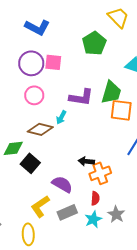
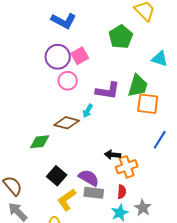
pink square: (53, 62) -> (80, 56), turned -36
pink circle: (34, 95) -> (68, 81), moved
black square: (30, 163) -> (57, 176), moved
gray rectangle: (67, 212) -> (94, 193), moved, turned 30

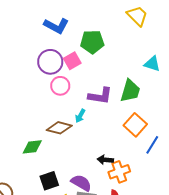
green pentagon: (121, 37) -> (92, 42), moved, turned 30
orange square: (148, 104) -> (135, 125), moved, turned 35
black square: (57, 176) -> (49, 181), turned 30

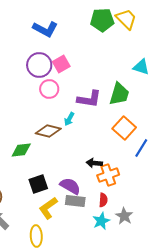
green pentagon: (92, 42) -> (102, 20), moved

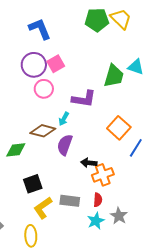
blue L-shape: (45, 29) -> (40, 29), turned -140
green trapezoid: (119, 94) -> (114, 76), moved
purple semicircle: (70, 186) -> (65, 145), moved, turned -100

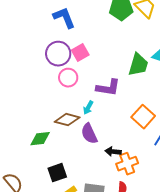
purple semicircle: (65, 145) -> (89, 134), turned -45

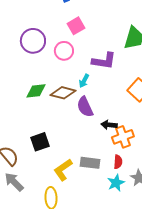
purple circle: (58, 54) -> (33, 41), moved
green diamond: (40, 139) -> (36, 91), moved
black square: (57, 173) -> (40, 142), moved

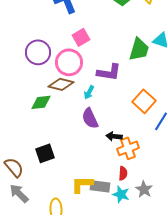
pink circle: (64, 51) -> (69, 62), size x1.4
brown diamond: (63, 93) -> (61, 84), moved
gray rectangle: (90, 163) -> (100, 186), moved
yellow L-shape: (63, 170) -> (82, 184), moved, turned 35
cyan star: (116, 183) -> (121, 194), turned -30

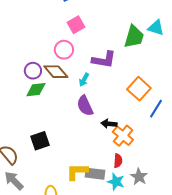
purple circle: (38, 52) -> (33, 71), moved, size x0.7
pink circle: (69, 62) -> (64, 50), size x0.7
brown diamond: (61, 84) -> (56, 72), turned 35
orange cross: (128, 148) -> (123, 136), turned -30

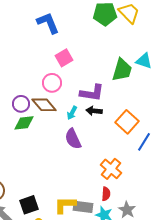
black arrow: (109, 124) -> (94, 111), moved
black square: (40, 141) -> (29, 205), moved

